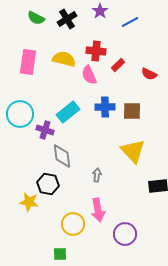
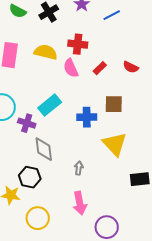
red rectangle: (118, 65) -> (100, 68), moved
blue cross: (105, 107) -> (87, 117), moved
yellow circle: (73, 224) -> (38, 218), moved

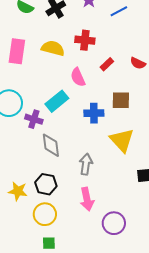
pink semicircle: (71, 68) -> (78, 77), moved
gray arrow: (79, 168) -> (86, 164), size x1.5
black hexagon: (30, 177) -> (46, 184), moved

